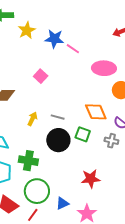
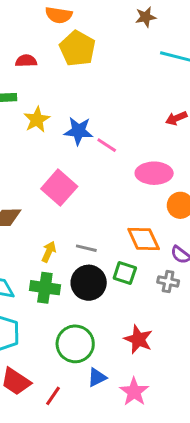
pink square: (41, 76) -> (59, 188), size x1.6
green cross: (28, 161) -> (45, 288), moved
red star: (91, 179) -> (138, 339), turned 30
green circle: (37, 191) -> (75, 344), moved

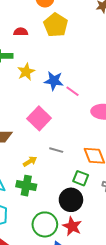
gray line: (86, 248) -> (56, 150), moved
yellow arrow: (49, 252) -> (30, 161), turned 32
black circle: (89, 283) -> (71, 200), moved
red star: (138, 339) -> (72, 226), moved

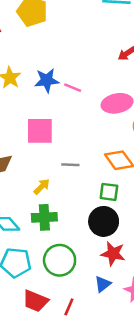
pink square: (39, 118) -> (40, 131), turned -30
green circle: (45, 224) -> (60, 260), moved

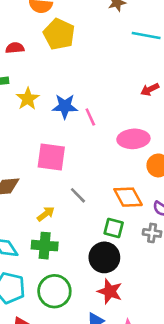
pink line: (73, 88) -> (90, 117), turned 36
gray line: (70, 165) -> (78, 195), turned 36

